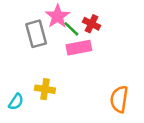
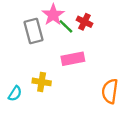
pink rectangle: (79, 48) -> (73, 59), moved

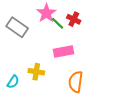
gray rectangle: (33, 31) -> (17, 27), moved, turned -40
orange semicircle: (110, 91) -> (76, 82), moved

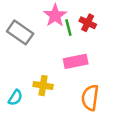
green line: (57, 23) -> (68, 28), turned 32

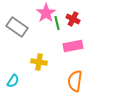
pink rectangle: (76, 61) -> (73, 46), moved
yellow cross: (43, 86) -> (39, 62), moved

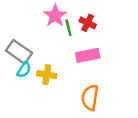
gray rectangle: (17, 27) -> (19, 52), moved
cyan semicircle: (13, 81) -> (24, 70), moved

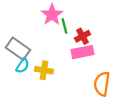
red cross: (88, 23) -> (83, 36), moved, turned 35
orange semicircle: (90, 97) -> (102, 84), moved

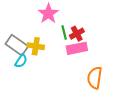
green line: (64, 26) -> (64, 33), moved
yellow cross: (44, 70) -> (36, 46), moved

